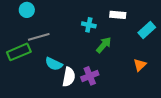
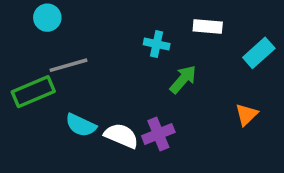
cyan semicircle: (54, 64) -> (81, 125), moved
white semicircle: (69, 77) -> (121, 136), turned -78

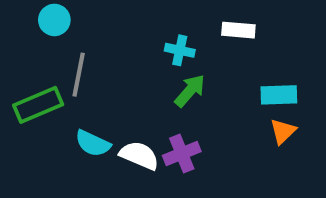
cyan rectangle: (259, 53) -> (279, 95), moved, turned 40
gray line: (68, 65) -> (79, 75), turned -63
green arrow: (183, 79) -> (190, 91), moved

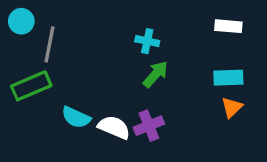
cyan circle: (54, 20) -> (21, 21), moved
white rectangle: (238, 30) -> (228, 26), moved
gray line: (79, 75) -> (49, 44), moved

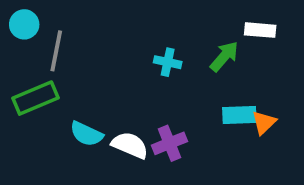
cyan cross: (147, 41) -> (168, 62), moved
green arrow: (156, 74) -> (224, 56), moved
cyan rectangle: (228, 78) -> (239, 115), moved

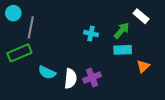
white rectangle: (260, 30) -> (141, 16), turned 35
cyan rectangle: (239, 115) -> (123, 50), moved
white semicircle: (130, 145) -> (71, 79), turned 72

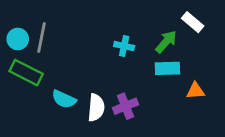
cyan circle: (13, 13) -> (18, 39), moved
green rectangle: (19, 53) -> (26, 73), turned 50
orange triangle: (143, 66) -> (195, 91), turned 40

